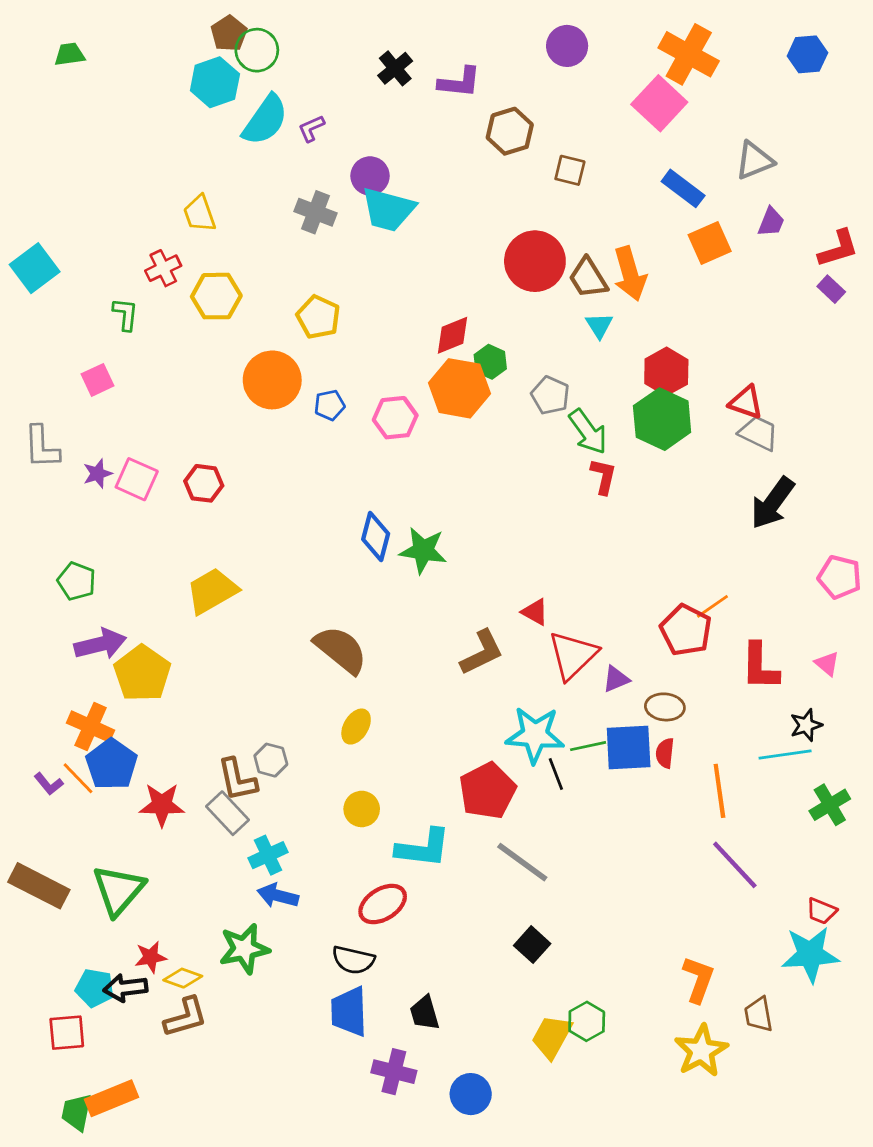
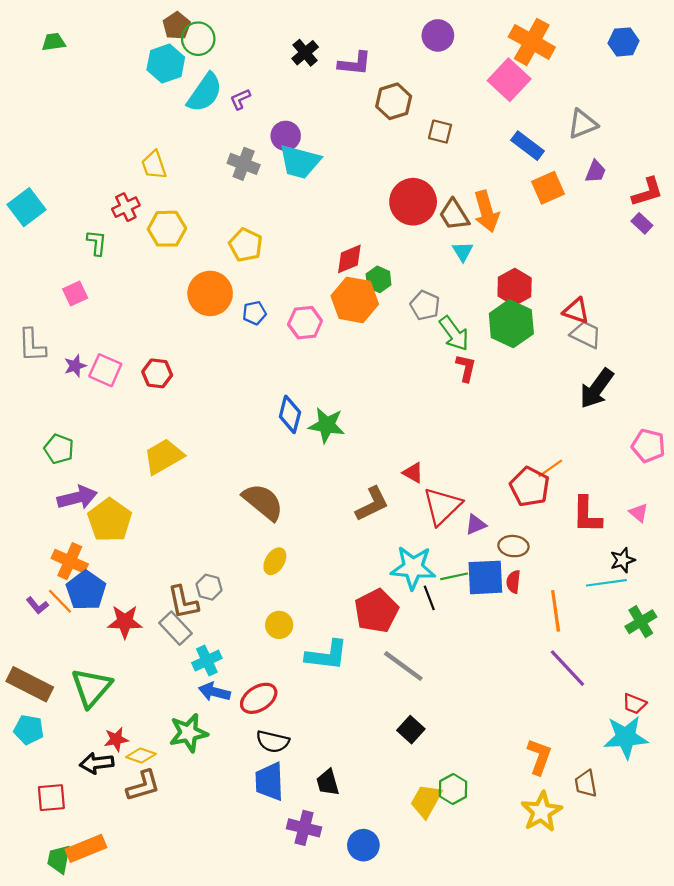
red ellipse: (383, 904) -> (259, 698), moved
cyan pentagon: (95, 988) -> (29, 730), moved

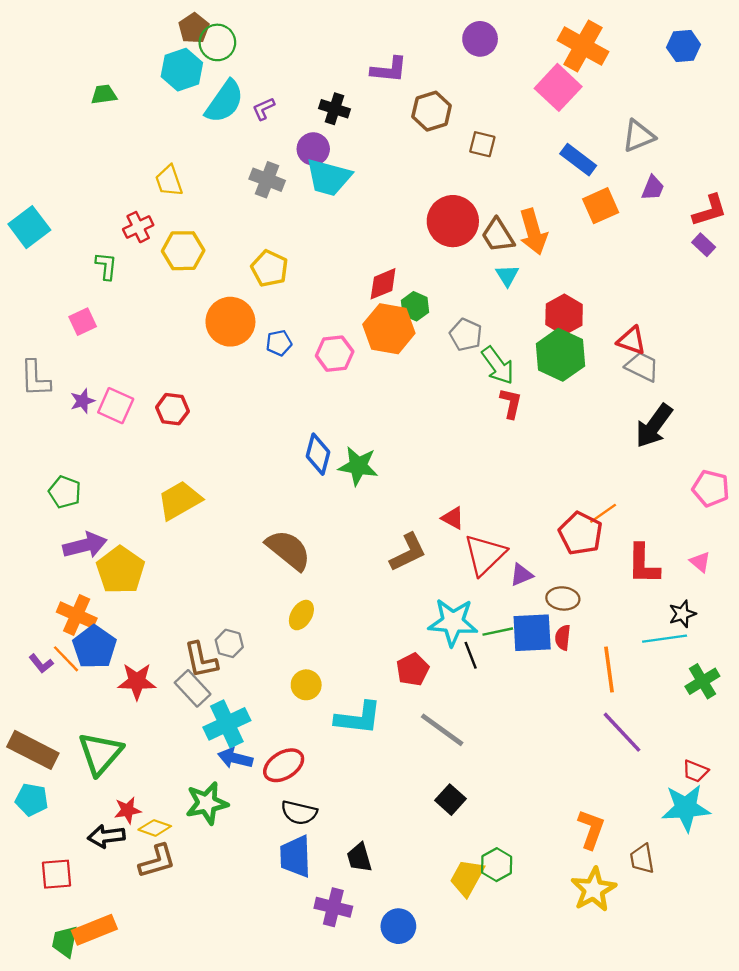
green trapezoid: (54, 42) -> (104, 95), moved
black cross: (305, 53) -> (335, 109), moved, turned -32
red pentagon: (376, 611) -> (413, 669), size x0.7
cyan cross: (207, 661) -> (227, 724), size x1.4

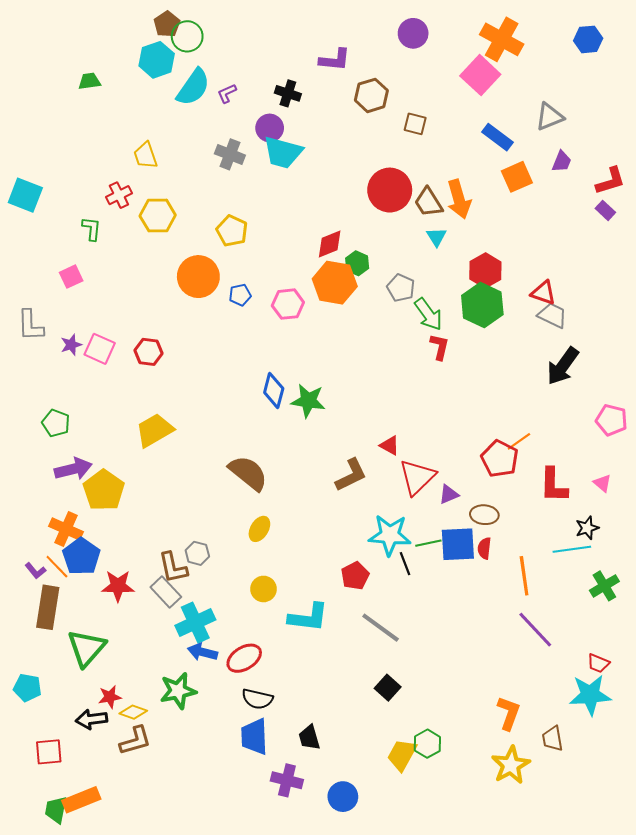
cyan square: (29, 227) -> (25, 195), turned -32
brown rectangle: (33, 750) -> (48, 607), moved, turned 72

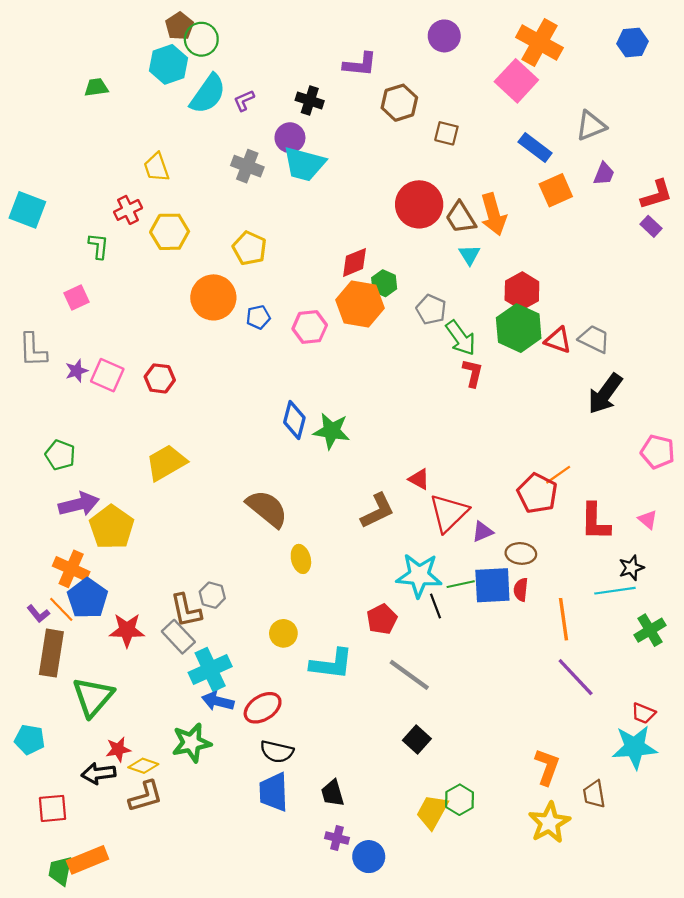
red triangle: (543, 293) -> (558, 340), moved
yellow ellipse: (259, 529) -> (301, 559), moved, turned -45
purple cross: (287, 780) -> (337, 838), moved, size x0.7

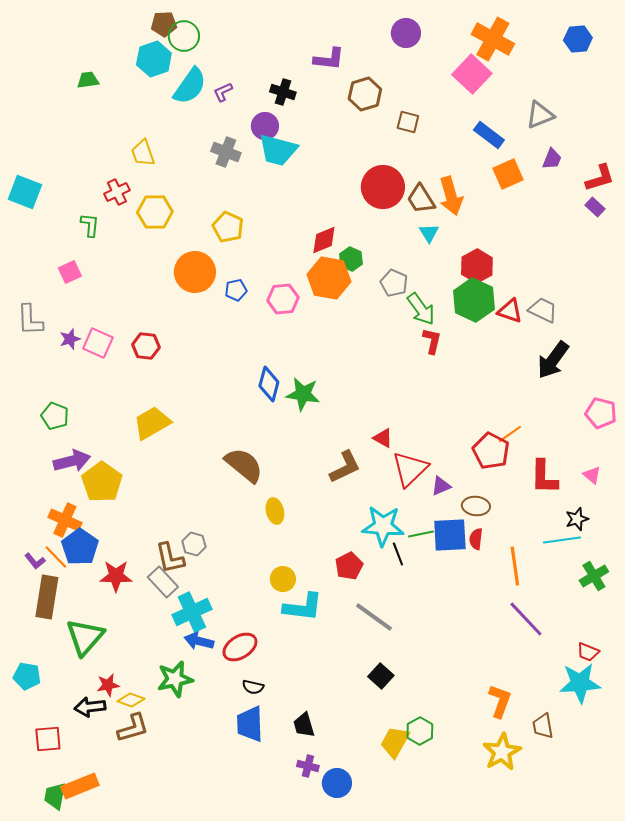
brown pentagon: (179, 26) -> (164, 24), turned 30
yellow circle: (283, 633) -> (283, 579), moved
black semicircle: (277, 752) -> (253, 687), size x0.7

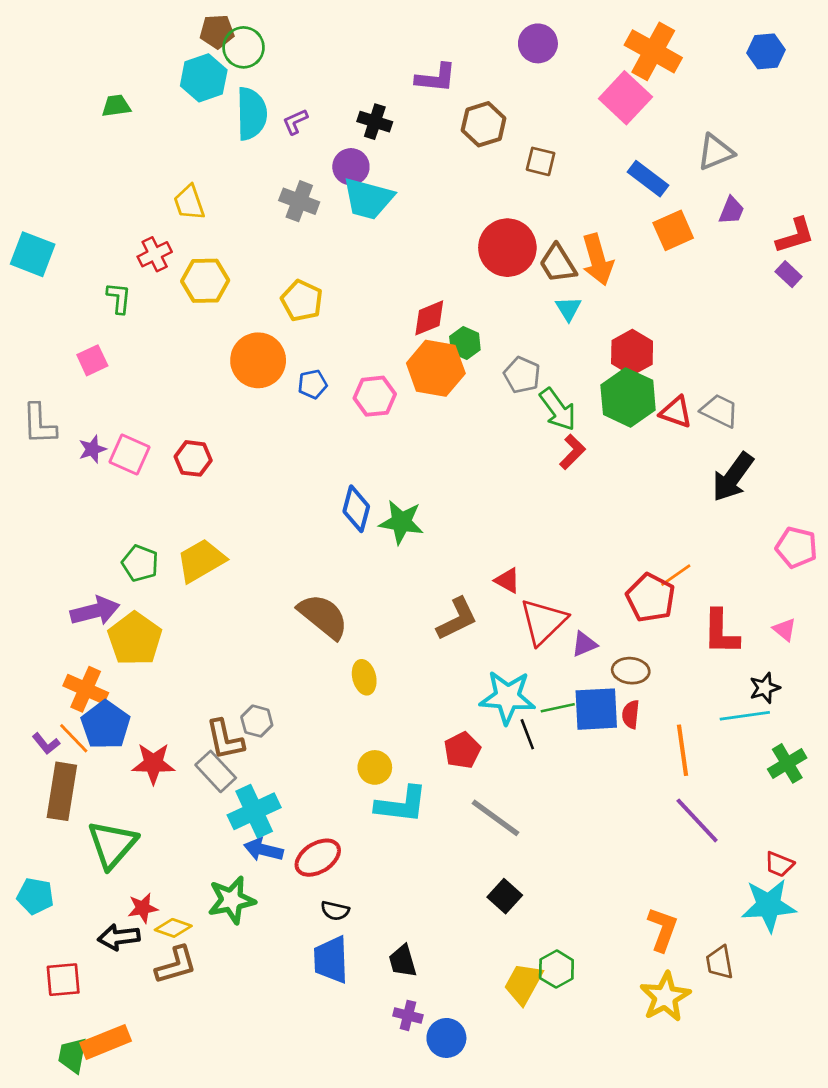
cyan semicircle: (190, 86) -> (251, 114), turned -36
red L-shape: (432, 341) -> (572, 452), turned 32
green pentagon: (55, 416) -> (140, 563), moved

